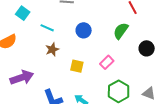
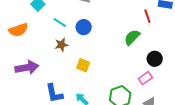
blue circle: (84, 30) -> (84, 27), moved
pink rectangle: (107, 62) -> (145, 78), moved

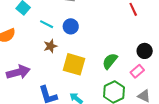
green semicircle: (132, 37) -> (110, 61), moved
yellow square: (83, 65) -> (74, 64), size x1.6

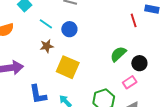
green semicircle: (110, 61) -> (118, 54), moved

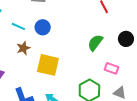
black circle: (139, 63) -> (126, 39), moved
pink rectangle: (130, 82) -> (112, 68), turned 64

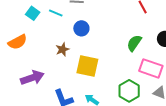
cyan line: (18, 26) -> (56, 13), moved
pink rectangle: (112, 68) -> (151, 68), size x1.6

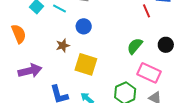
orange semicircle: (18, 42) -> (19, 34), turned -90

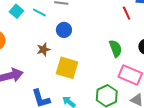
green semicircle: (135, 46) -> (116, 48), turned 120

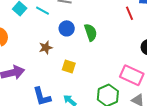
green semicircle: (116, 48) -> (91, 32), moved
yellow square: (67, 68) -> (69, 66), size x0.6

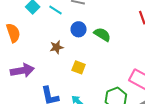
green semicircle: (91, 32) -> (102, 35), turned -42

